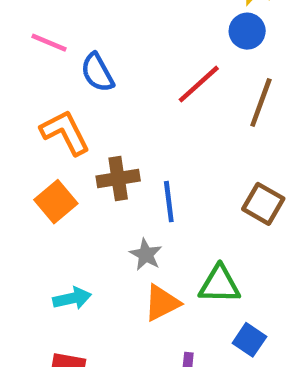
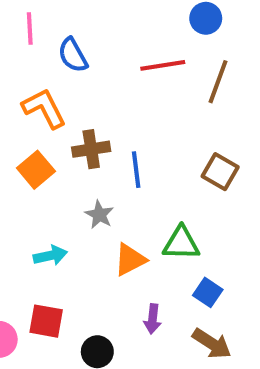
pink line: (49, 43) -> (30, 29), turned 64
red line: (199, 84) -> (163, 65), turned 33
gray star: (146, 255) -> (99, 215), moved

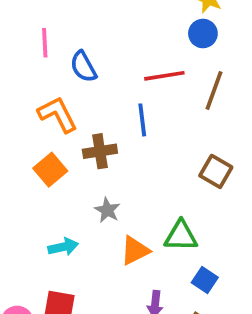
blue line: (136, 170) -> (142, 120), moved

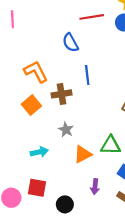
pink line: (45, 43) -> (12, 19), moved
blue semicircle: (83, 67) -> (70, 43), moved
red line: (164, 76) -> (92, 17), moved

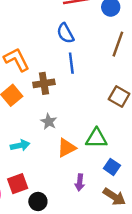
blue semicircle: (70, 43) -> (65, 33), moved
red square: (37, 188) -> (18, 184), turned -30
black circle: (65, 204) -> (38, 201), moved

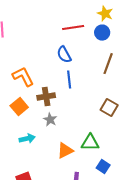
gray star: (49, 122) -> (50, 120), moved
cyan arrow: (20, 145) -> (27, 139), moved

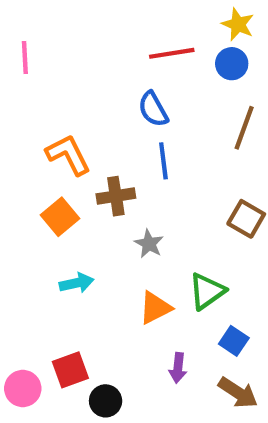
gray star: (50, 120) -> (149, 244), moved
green triangle: (90, 143) -> (207, 291), turned -36

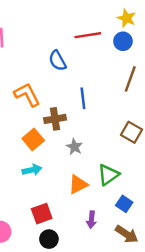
blue semicircle: (153, 109) -> (57, 61), moved
orange square: (60, 217) -> (33, 140), moved
red square: (70, 370) -> (42, 214), moved

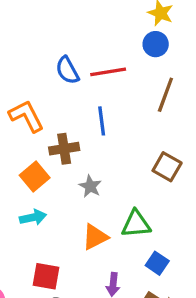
red line: (88, 35) -> (108, 72), moved
green triangle: (108, 175) -> (136, 224), turned 30
red square: (42, 214) -> (46, 276), turned 30

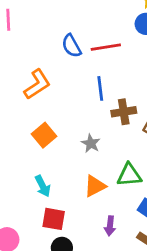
orange L-shape: (26, 116) -> (37, 84), turned 84
brown cross: (64, 149) -> (124, 112), moved
cyan arrow: (33, 217) -> (43, 186), moved, turned 75

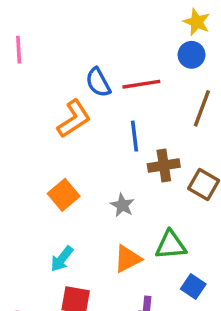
orange L-shape: (37, 84) -> (74, 119), moved
cyan arrow: (43, 186) -> (62, 259), turned 65

